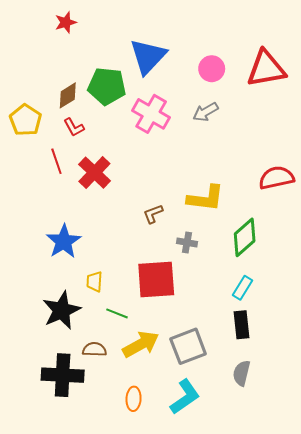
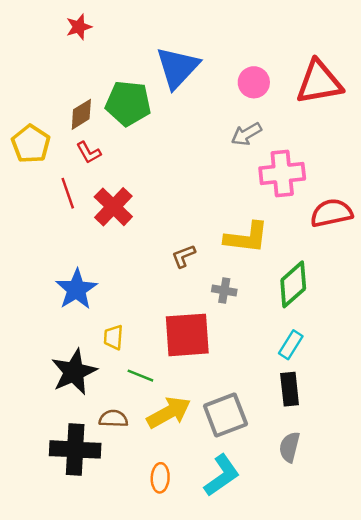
pink cross: (151, 114) -> (282, 173), moved, turned -36

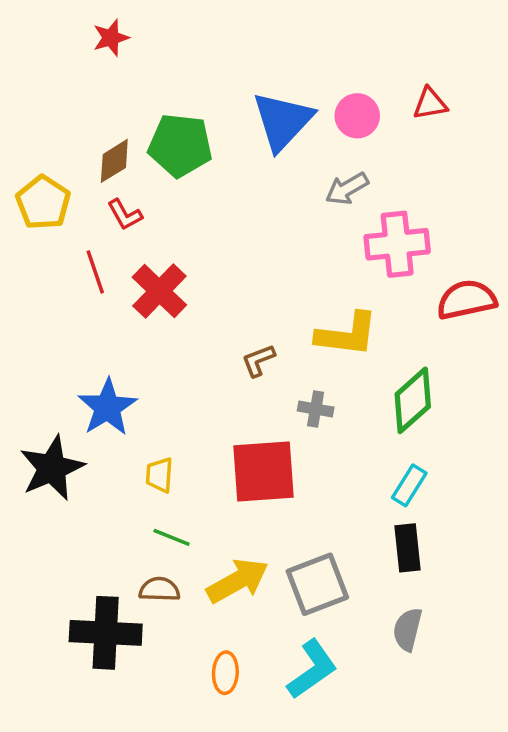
blue triangle: (177, 68) -> (283, 121), moved
red triangle: (319, 82) -> (430, 104), moved, size x0.5
black star: (74, 372) -> (52, 468), moved
green line: (140, 376) -> (172, 537), moved

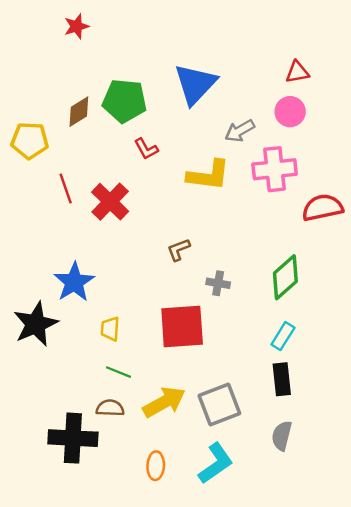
pink circle: (357, 116) -> (290, 112), moved
yellow pentagon: (43, 203) -> (30, 140), turned -30
red L-shape: (125, 215) -> (146, 149), moved
yellow L-shape: (347, 334) -> (209, 175), moved

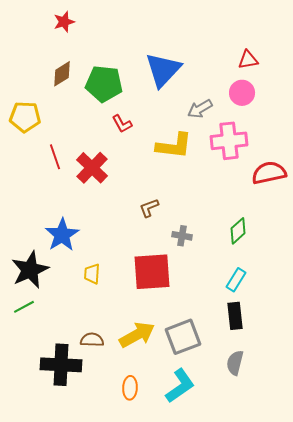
brown diamond: (79, 112) -> (62, 74), moved
green diamond: (285, 277) -> (238, 231), size x0.7
green line: (118, 372) -> (24, 307), moved, turned -50

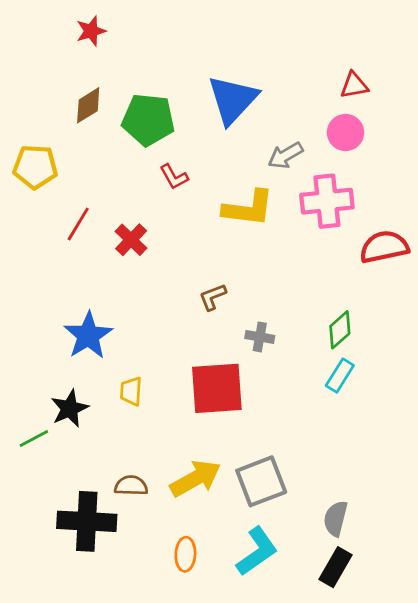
red line: (55, 157) -> (78, 224), turned 50
red cross: (92, 168) -> (131, 240), size x0.7
black star: (30, 270) -> (70, 408), moved, size x0.7
cyan rectangle: (236, 280) -> (340, 376), moved
black rectangle: (235, 316) -> (336, 567), moved, turned 36

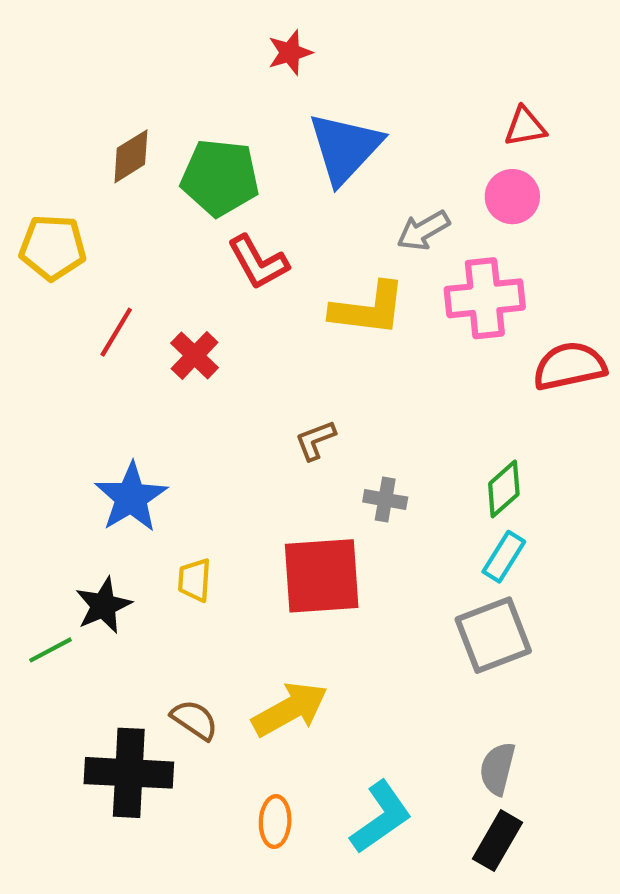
red star: (91, 31) -> (290, 53), moved
red L-shape: (174, 177) -> (258, 262), size x1.4
gray square: (261, 481) -> (493, 635), moved
brown semicircle: (131, 486) -> (195, 720), turned 32

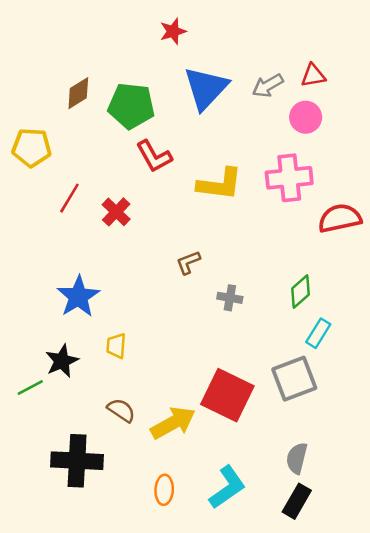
gray arrow: (423, 230) -> (268, 86), moved
cyan rectangle: (504, 557) -> (318, 333), moved
red square: (322, 576) -> (227, 395), moved, turned 30
brown semicircle: (195, 720) -> (121, 410), moved

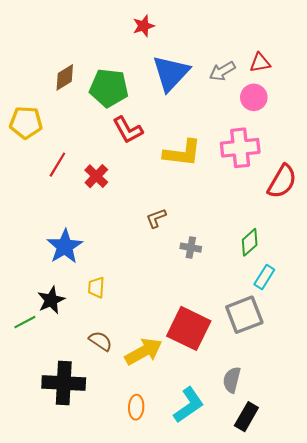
red semicircle: (340, 218) -> (282, 181), turned 132
gray semicircle: (297, 458) -> (232, 380), moved

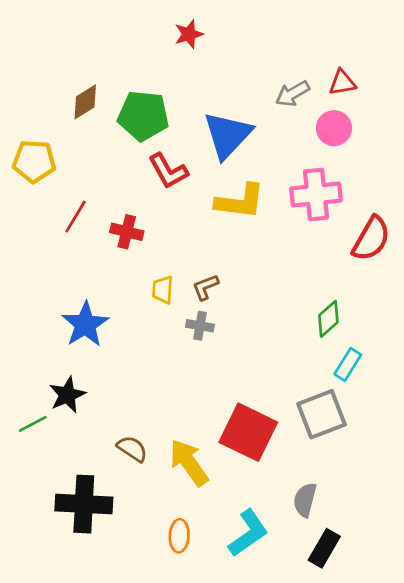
blue triangle: (171, 73) -> (228, 135), moved
red cross: (96, 176) -> (127, 232), turned -30
gray cross: (191, 248) -> (200, 326), moved
yellow trapezoid: (96, 287) -> (163, 290), moved
yellow arrow: (144, 351) -> (189, 463), turned -96

